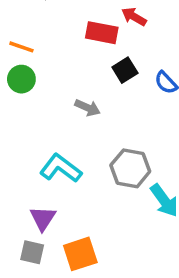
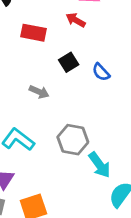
red rectangle: (102, 33) -> (33, 33), moved

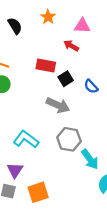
red rectangle: (33, 33) -> (46, 65), moved
gray arrow: (39, 92) -> (58, 105), moved, size x1.5

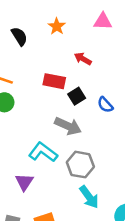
pink triangle: (82, 26) -> (103, 21), moved
cyan L-shape: (26, 139) -> (43, 152), moved
cyan arrow: (90, 159) -> (89, 197), moved
purple triangle: (15, 170) -> (24, 182), moved

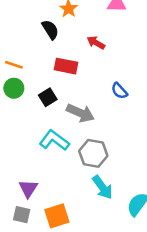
black semicircle: (19, 36) -> (50, 30), moved
black square: (77, 96) -> (48, 97), moved
purple triangle: (24, 182) -> (28, 189), moved

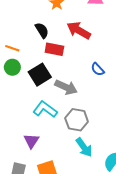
black semicircle: (50, 30) -> (42, 30), moved
red arrow: (96, 43) -> (79, 30), size x1.6
black square: (48, 97) -> (40, 75), size x1.5
purple triangle: (28, 189) -> (31, 141), moved

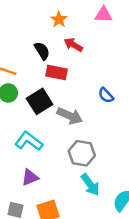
red arrow: (79, 30) -> (73, 45), moved, size x0.7
cyan L-shape: (45, 109) -> (29, 141), moved
purple triangle: (31, 141) -> (30, 177), turned 35

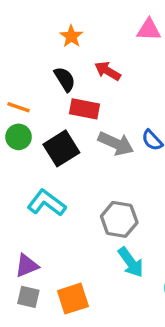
orange star: (59, 19) -> (71, 36), moved
gray arrow: (70, 116) -> (116, 144), moved
purple triangle: (30, 177) -> (27, 266), moved

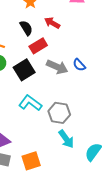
red rectangle: (84, 109) -> (38, 46), turned -42
cyan L-shape: (47, 203) -> (30, 103), moved

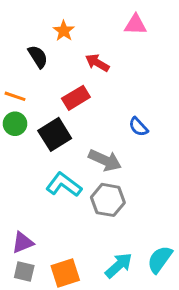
black semicircle: (26, 28) -> (38, 57), moved
gray arrow: (57, 67) -> (105, 160), moved
cyan arrow: (66, 139) -> (119, 265), moved, turned -96

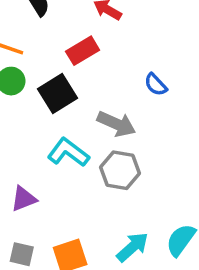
purple triangle: (23, 243) -> (24, 199), moved

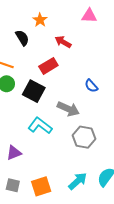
black square: (58, 94) -> (34, 91), turned -30
gray hexagon: (120, 170) -> (84, 137), moved

